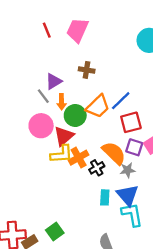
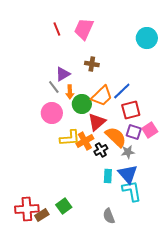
red triangle: (64, 136) -> (97, 122), moved

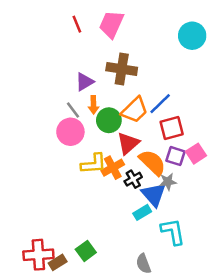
brown cross: (92, 64) -> (122, 69), size x1.6
gray line: (54, 87) -> (73, 110), moved
blue triangle: (128, 174) -> (154, 195), moved
cyan rectangle: (108, 176) -> (142, 212), turned 56

